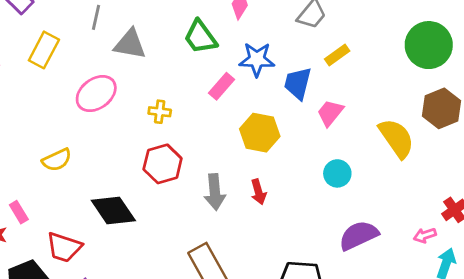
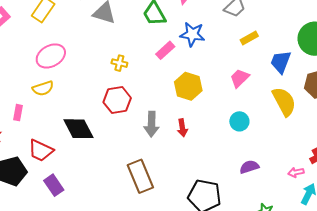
blue trapezoid: (298, 83) -> (281, 62), moved
pink ellipse: (96, 94) -> (51, 56), moved
pink rectangle: (19, 212) -> (18, 113), moved, turned 35
purple semicircle: (359, 235) -> (249, 167), size x0.7

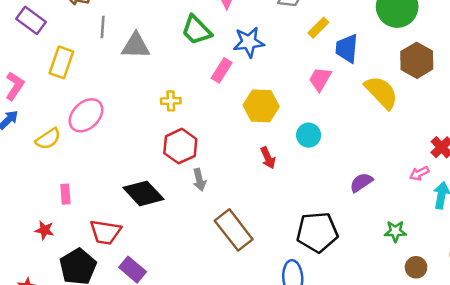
blue trapezoid: (281, 62) -> (347, 48), moved
yellow semicircle: (43, 88) -> (48, 139), moved
cyan circle: (239, 121) -> (309, 135), moved
gray arrow: (152, 124) -> (199, 180), moved, size x0.7

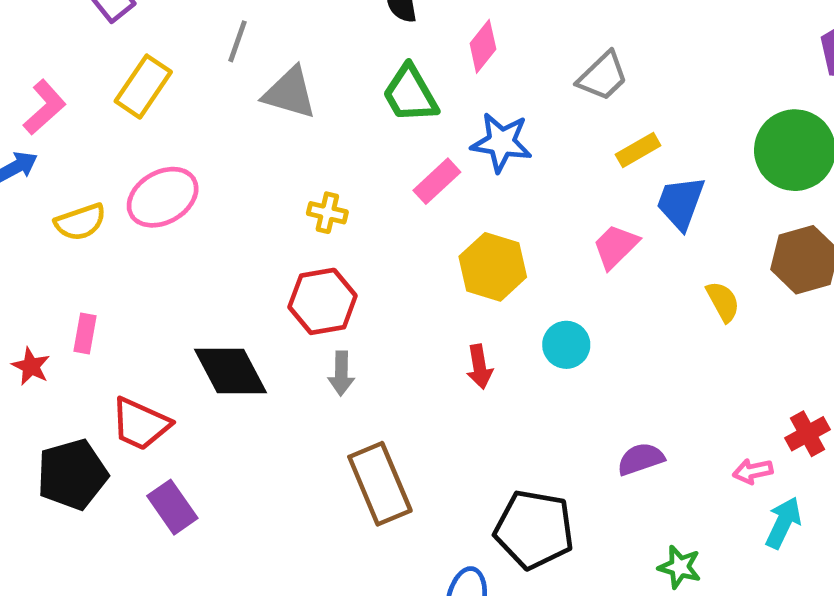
yellow semicircle: (381, 92) -> (723, 302), size x0.6
red star: (44, 230) -> (31, 366), moved

